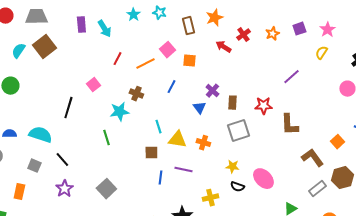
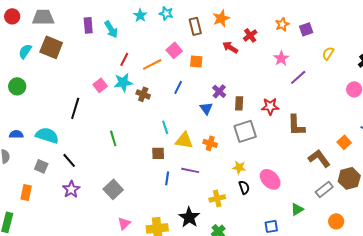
pink star: (327, 30) -> (281, 58), moved
orange star: (272, 34) -> (282, 24), moved
brown square: (44, 47) -> (51, 47), turned -30
cyan star: (119, 112) -> (123, 82), moved
black semicircle: (237, 187) -> (244, 187), turned -128

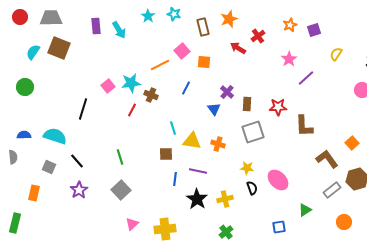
red line: (124, 59) -> (132, 110), moved
green line: (113, 138) -> (120, 157), moved
black star: (189, 217) -> (197, 199), moved

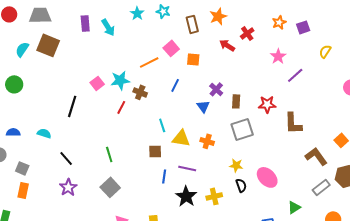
cyan semicircle: (55, 136) -> (44, 133), size x0.6
gray square: (49, 167) -> (22, 168), moved

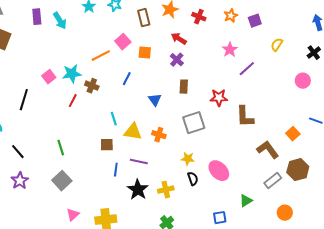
red cross: (247, 33) -> (199, 17), moved, turned -32
purple cross: (216, 89) -> (177, 60), moved
brown rectangle: (236, 101) -> (184, 87), moved

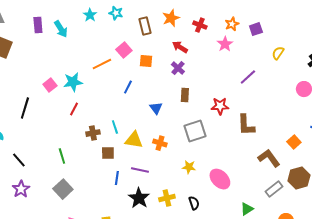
pink star: (230, 50) -> (225, 44), moved
brown cross: (92, 86) -> (93, 133), moved, turned -32
black semicircle: (193, 179) -> (194, 203), moved

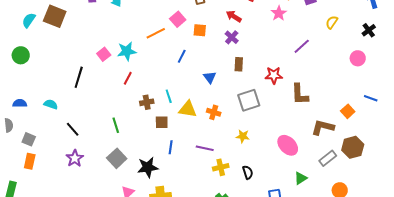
brown L-shape: (269, 158) -> (323, 127), turned -40
purple line: (140, 170) -> (205, 148), moved
pink ellipse: (220, 179) -> (288, 145), moved
black star: (139, 198) -> (148, 167), moved, turned 30

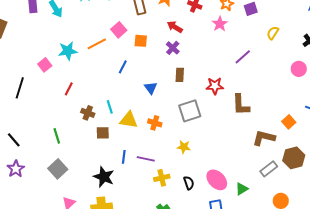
cyan star: (127, 51) -> (68, 51), moved
brown cross: (147, 102) -> (88, 113), turned 32
pink ellipse: (288, 145) -> (217, 180), moved
blue line: (171, 147) -> (124, 157), moved
black star: (148, 167) -> (104, 177), moved, turned 30

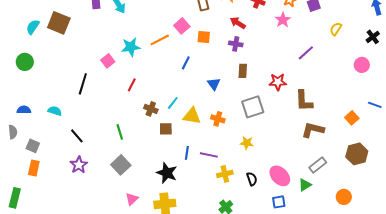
purple cross: (173, 48) -> (236, 44), turned -32
cyan line: (110, 107) -> (173, 103), turned 56
brown L-shape: (264, 138) -> (313, 130), moved
gray rectangle: (269, 169) -> (318, 165), moved

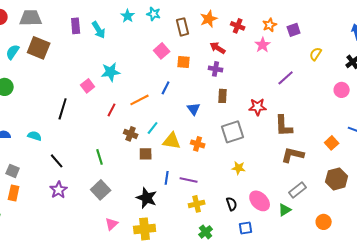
orange line: (160, 40) -> (140, 100), moved
yellow star: (247, 143) -> (239, 168), moved
yellow cross: (225, 174) -> (197, 204), moved
blue square: (279, 202) -> (246, 228), moved

